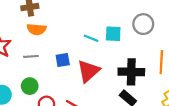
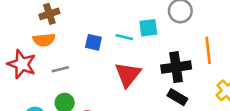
orange semicircle: (37, 29) -> (44, 40), moved
blue square: (63, 60) -> (93, 42), moved, turned 32

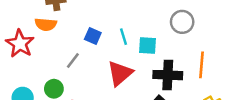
cyan square: (148, 28) -> (147, 46), moved
cyan line: (124, 37) -> (123, 37), turned 49
gray line: (60, 69) -> (73, 60), moved, turned -49

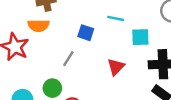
cyan line: (123, 37) -> (116, 18), moved, turned -56
red triangle: (120, 73) -> (116, 67), size x0.7

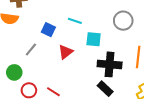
red triangle: (116, 67) -> (66, 52), moved

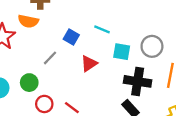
gray circle: (123, 21) -> (152, 46), moved

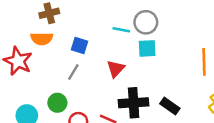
blue square: (71, 37) -> (80, 46), moved
gray circle: (152, 46) -> (146, 22), moved
black cross: (138, 81) -> (134, 103), moved

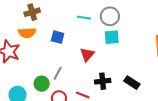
cyan line: (121, 30) -> (84, 18), moved
gray line: (73, 72) -> (58, 73), moved
black cross: (134, 103) -> (103, 81), size x0.7

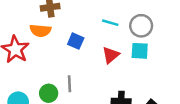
red triangle: (87, 54) -> (111, 55), moved
gray line: (58, 73) -> (70, 84), turned -40

